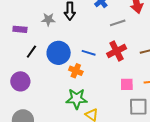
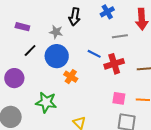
gray star: (48, 19) -> (56, 32), moved
blue line: (89, 53) -> (94, 54), moved
green star: (77, 99) -> (46, 102), moved

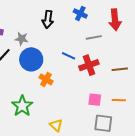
blue cross: (107, 12) -> (80, 14), turned -32
gray star: (56, 32) -> (22, 39), moved
green star: (46, 102) -> (22, 106), turned 30

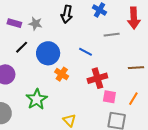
gray star: (22, 39) -> (35, 24), moved
red cross: (89, 65) -> (97, 78), moved
orange line: (119, 100) -> (133, 99), turned -64

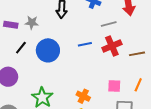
blue line: (86, 52) -> (85, 44), turned -32
orange cross: (62, 74) -> (83, 96), moved
red cross: (97, 78) -> (112, 46), moved

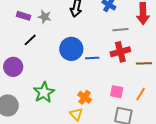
blue line: (85, 44) -> (92, 58), moved
blue circle: (48, 50) -> (71, 49), moved

